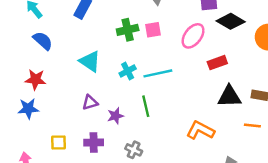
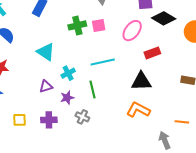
cyan cross: (128, 71) -> (68, 73), moved
black triangle: (229, 96) -> (141, 81), moved
orange line: (252, 126) -> (182, 122), moved
gray cross: (134, 150) -> (82, 117), moved

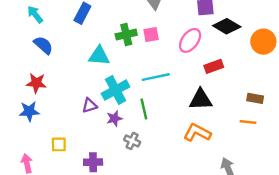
cyan triangle: (46, 52) -> (99, 56), moved, turned -30
cyan cross: (68, 73) -> (116, 90), size x1.6
purple cross: (49, 120) -> (93, 162), moved
orange line: (182, 122) -> (248, 122), moved

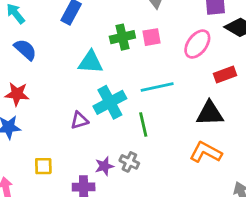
purple star: (114, 118) -> (104, 166), moved

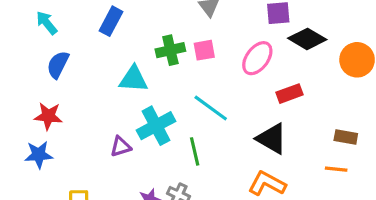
blue semicircle: (25, 50) -> (58, 65), turned -105
cyan line: (157, 87) -> (211, 108), turned 48
black triangle: (210, 113) -> (272, 139), turned 32

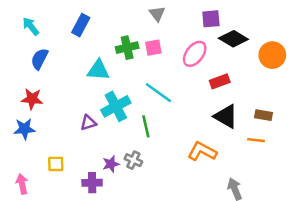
black triangle: (272, 139) -> (226, 116), moved

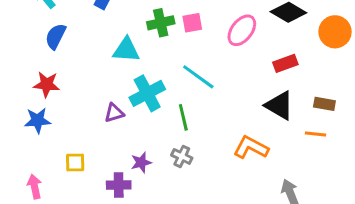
red rectangle: (220, 81) -> (285, 63), moved
gray cross: (133, 160) -> (182, 156), moved

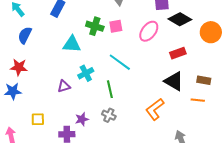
green cross: (161, 23) -> (95, 26), turned 30
cyan cross: (147, 93) -> (86, 73), size x0.7
orange L-shape: (251, 147) -> (155, 109), turned -65

